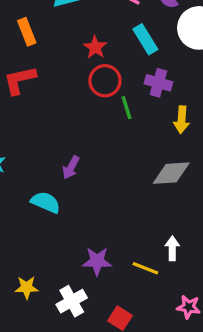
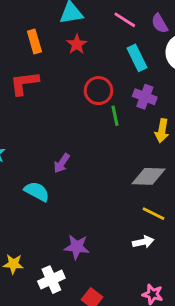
red star: (95, 47) -> (77, 44), moved
white arrow: (172, 248) -> (143, 242), turned 72
yellow line: (145, 268) -> (153, 214), moved

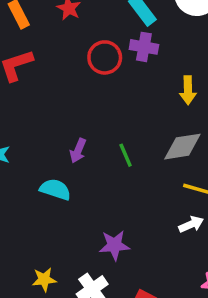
purple cross: (145, 97) -> (144, 47), moved
green line: (115, 116) -> (126, 155), moved

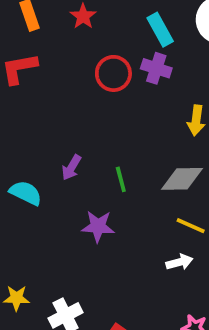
cyan semicircle: (55, 189) -> (26, 193), moved
purple star: (114, 245) -> (98, 226), moved

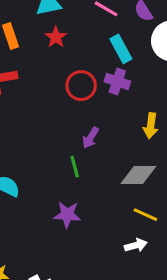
purple arrow: (71, 168) -> (91, 138), moved
green line: (121, 179) -> (75, 167), moved

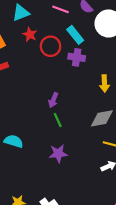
red circle: (81, 86) -> (51, 46), moved
purple arrow: (91, 138) -> (53, 100), moved

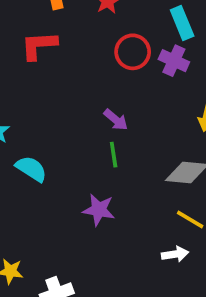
red circle: (51, 46) -> (133, 52), moved
purple arrow: (53, 100) -> (116, 120), turned -88

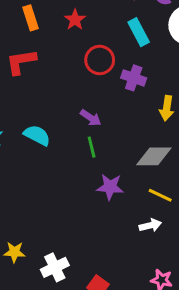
purple cross: (174, 61) -> (134, 78), moved
cyan semicircle: (31, 169) -> (37, 135), moved
purple star: (99, 210) -> (110, 187), moved

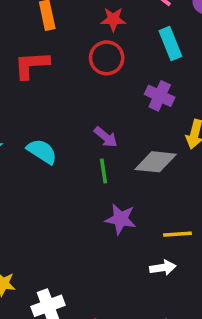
red star: (75, 20) -> (113, 19), moved, turned 30
red circle: (100, 60) -> (107, 58), moved
gray diamond: (154, 156) -> (156, 162), moved
yellow line: (160, 195) -> (178, 234), turned -35

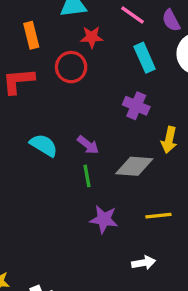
red circle: (107, 58) -> (71, 67), moved
cyan semicircle: (42, 151) -> (44, 145), moved
yellow line: (178, 234) -> (158, 216), moved

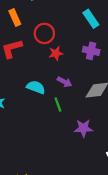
red star: (92, 37) -> (56, 53), moved
green line: (87, 176) -> (58, 105), moved

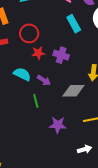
purple cross: (91, 51) -> (61, 55), moved
cyan semicircle: (36, 87) -> (22, 74), moved

